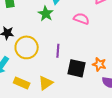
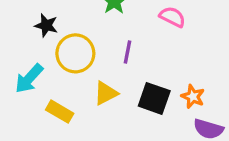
purple line: (58, 51) -> (127, 52), moved
yellow triangle: (46, 83) -> (106, 93), moved

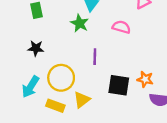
yellow circle: (75, 53) -> (61, 78), moved
yellow triangle: (106, 93) -> (82, 100), moved

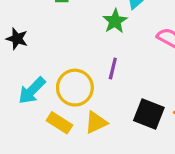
black star: (36, 48) -> (17, 39), moved
purple line: (95, 57) -> (113, 68), moved

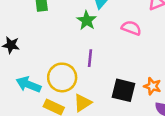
cyan arrow: (32, 91) -> (28, 84), turned 75

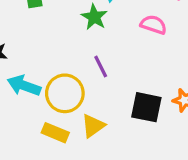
purple line: (90, 58) -> (101, 67), turned -30
cyan arrow: (28, 84) -> (24, 86), moved

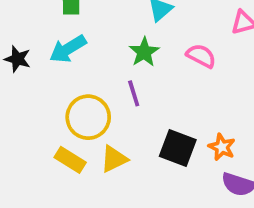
green star: (94, 17) -> (144, 52), moved
cyan arrow: (24, 86) -> (68, 49), moved, turned -60

